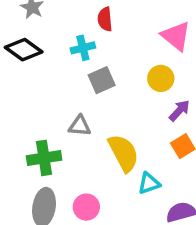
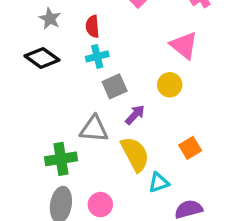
red semicircle: (105, 19) -> (92, 26), moved
purple arrow: (179, 111) -> (135, 115), moved
gray triangle: (80, 126) -> (94, 129), size x1.4

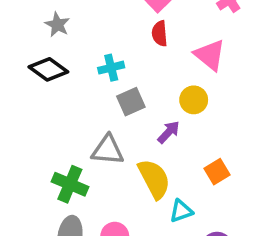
red semicircle: (92, 26) -> (160, 34), moved
purple arrow: (135, 115) -> (169, 132), moved
green cross: (61, 159) -> (70, 184), turned 32

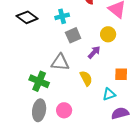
orange square: (217, 172) -> (121, 74), turned 32
yellow semicircle: (154, 179) -> (86, 78), size x0.7
cyan triangle: (181, 211) -> (109, 94), moved

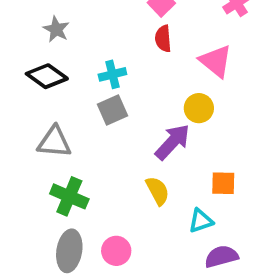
gray square: (73, 35) -> (112, 110), moved
purple arrow: (94, 52) -> (173, 142), size x1.5
gray triangle: (60, 62) -> (54, 142), moved

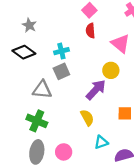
gray triangle: (54, 142) -> (42, 90), moved
cyan triangle: (201, 221) -> (101, 142), moved

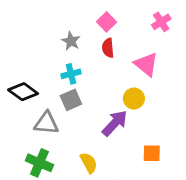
gray star: (29, 25) -> (71, 41), moved
black diamond: (24, 52) -> (23, 92), moved
yellow semicircle: (87, 118) -> (89, 163), moved

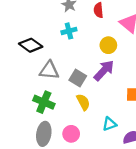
yellow circle: (134, 99) -> (108, 45), moved
gray square: (71, 100) -> (78, 78), moved, turned -35

